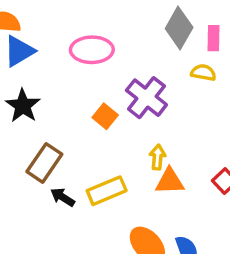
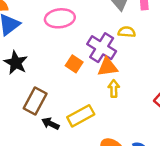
yellow semicircle: (203, 73) -> (127, 32), moved
orange triangle: (170, 181) -> (107, 67), moved

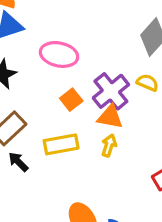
pink ellipse: (60, 18) -> (59, 54), moved
yellow rectangle: (81, 116) -> (61, 144), moved

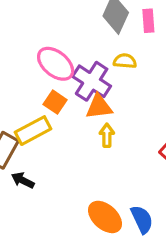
pink ellipse: (59, 54) -> (56, 64), moved, turned 45
yellow rectangle: (61, 144) -> (33, 131), moved

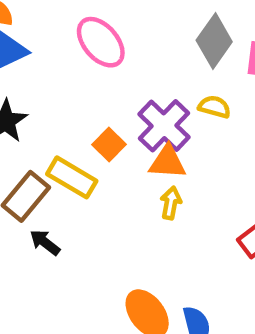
pink ellipse: (56, 64) -> (101, 42), moved
yellow rectangle: (33, 131) -> (72, 177), turned 48

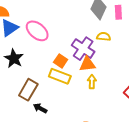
pink ellipse: (101, 42) -> (37, 31), moved
yellow rectangle: (72, 177) -> (60, 76), moved

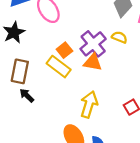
yellow arrow: (92, 82) -> (89, 104), moved, size x1.6
brown rectangle: (28, 90) -> (20, 71), turned -35

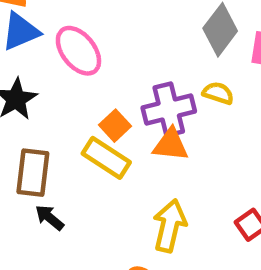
purple cross: (93, 44) -> (169, 109), turned 30

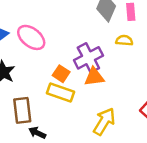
yellow semicircle: (218, 93) -> (124, 40), moved
yellow arrow: (170, 226) -> (104, 121), turned 32

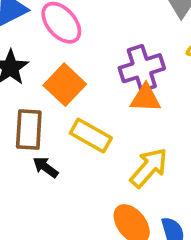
orange square: (61, 74) -> (65, 85), moved, size x1.5
yellow rectangle: (61, 93) -> (91, 136), moved

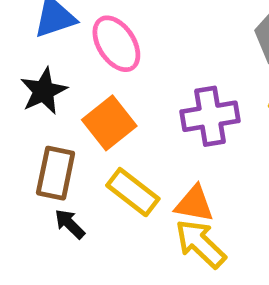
orange triangle: (145, 98) -> (194, 204), moved
yellow arrow: (149, 168) -> (200, 244), turned -96

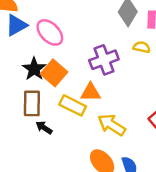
black star: (44, 91) -> (34, 69), moved
orange triangle: (194, 204) -> (91, 92), moved

